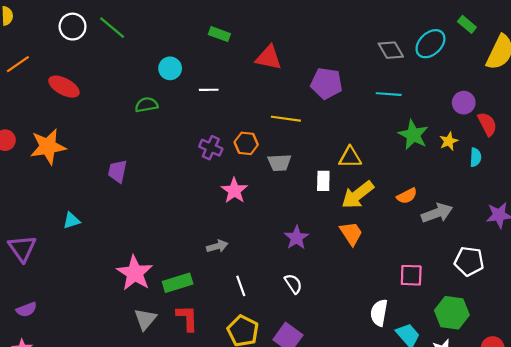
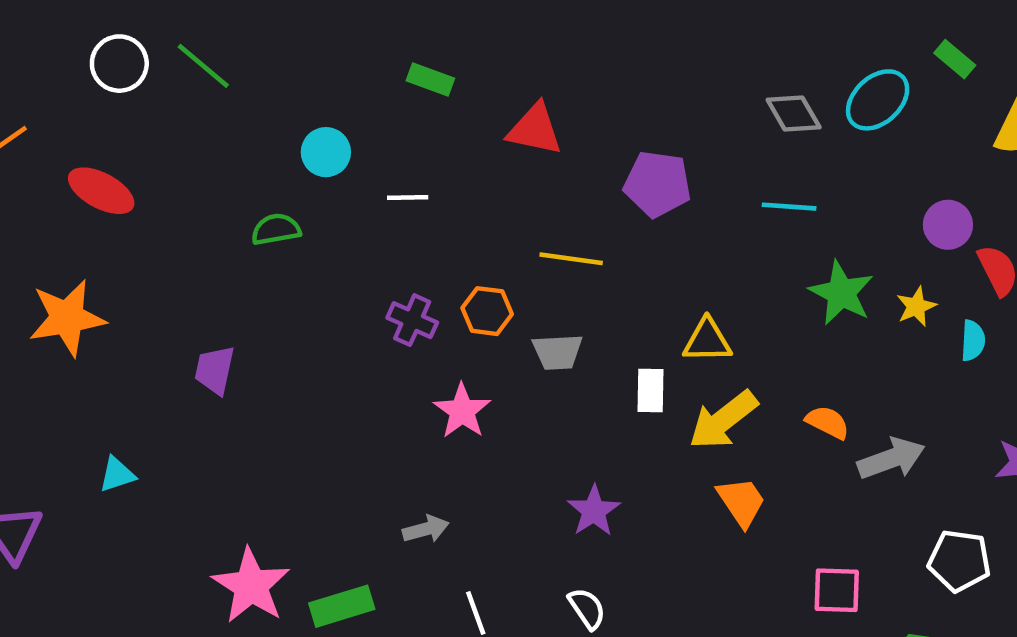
orange semicircle: (407, 196) -> (828, 422), turned -126
orange trapezoid: (351, 233) -> (741, 502), moved

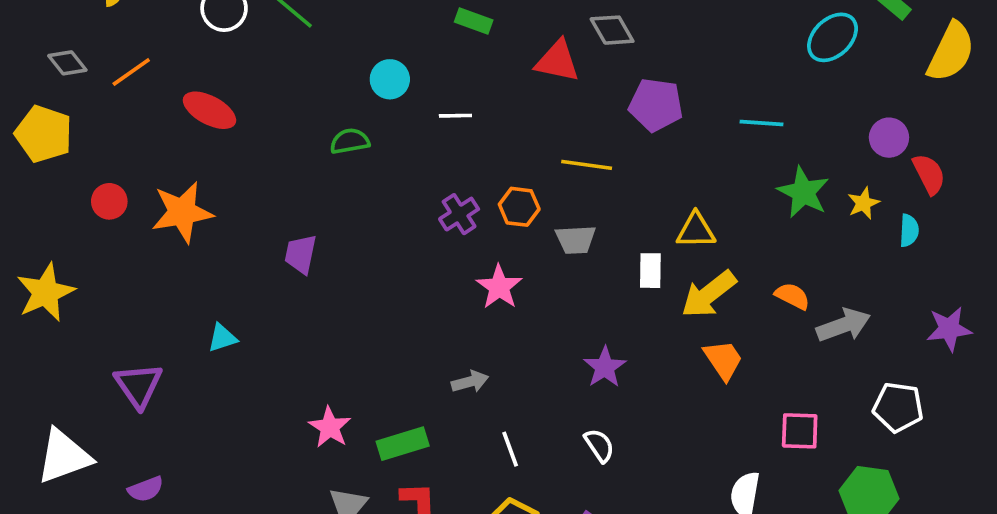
gray diamond: (794, 114) -> (612, 30), moved
purple cross: (412, 320) -> (459, 214), turned 33
pink star: (251, 586) -> (330, 427), size x0.7

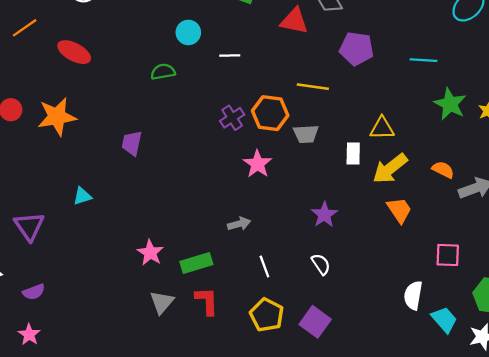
orange hexagon: (519, 207) -> (270, 113), size x1.4

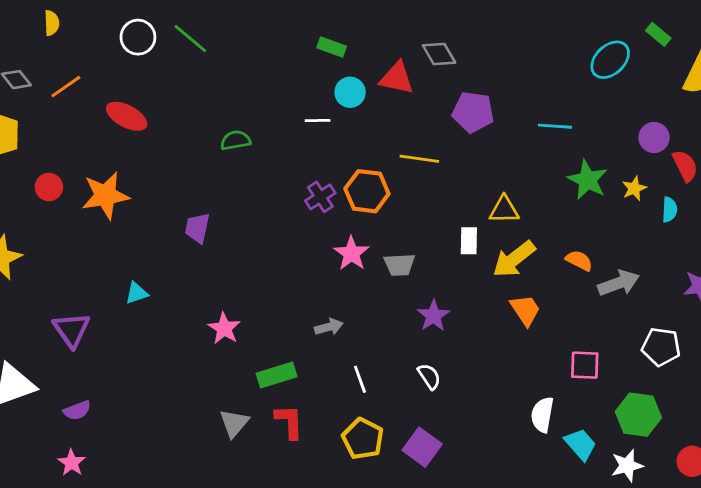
cyan circle: (188, 32) -> (350, 92), moved
gray trapezoid: (306, 134) -> (400, 265), moved
pink star: (150, 253) -> (224, 328), moved

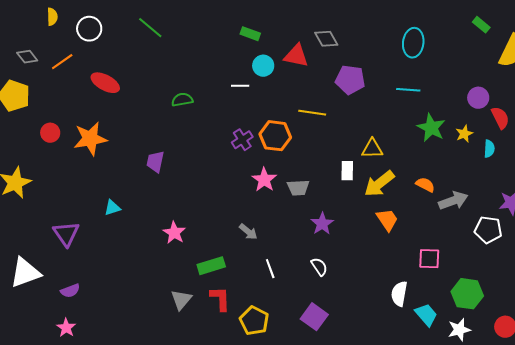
white circle: (138, 37) -> (89, 29), moved
cyan ellipse: (610, 60) -> (413, 43), moved, turned -40
gray arrow: (329, 327) -> (248, 232), turned 54
white pentagon: (661, 347) -> (488, 230), moved
yellow pentagon: (363, 439) -> (254, 321), moved

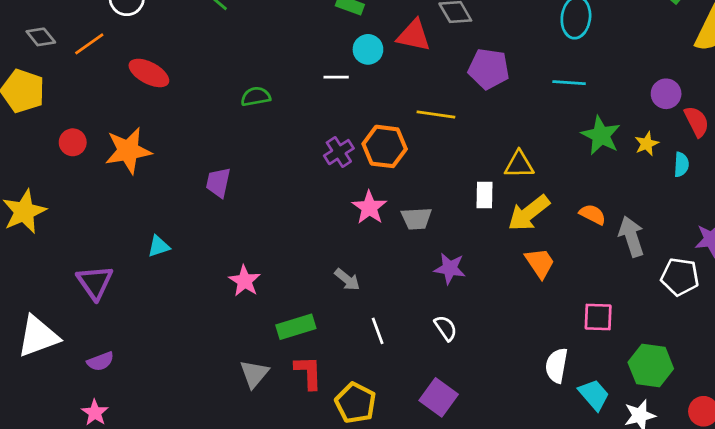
gray arrow: (453, 201) -> (631, 237), turned -88
purple star: (322, 224) -> (450, 268), turned -30

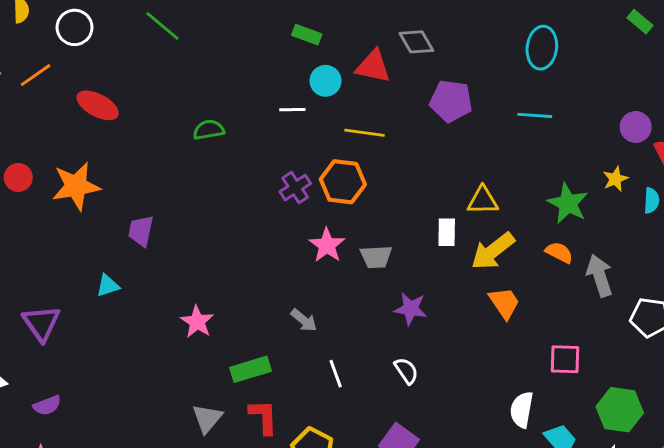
yellow line: (436, 115) -> (364, 133), moved
green star: (601, 135) -> (568, 203), moved
purple trapezoid: (218, 183) -> (141, 231), moved

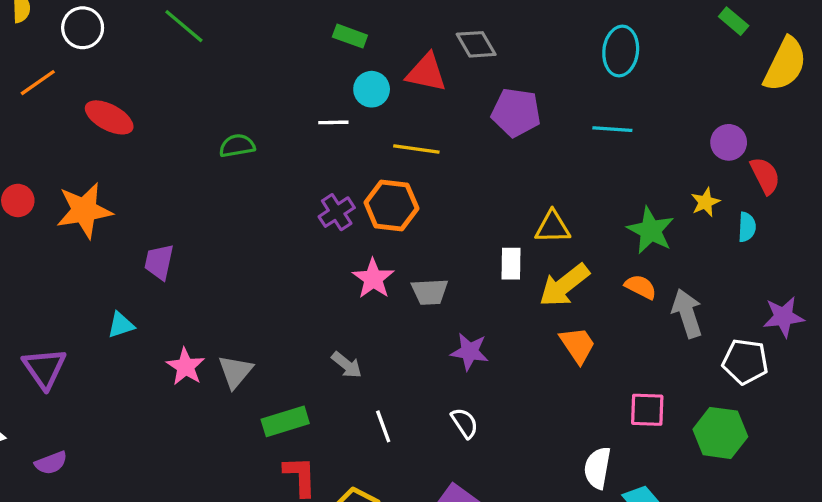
pink star: (197, 322) -> (186, 367), moved
green hexagon: (620, 410) -> (720, 433), moved
gray triangle: (207, 418) -> (235, 372), moved

